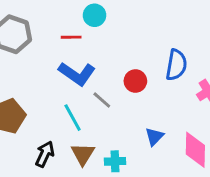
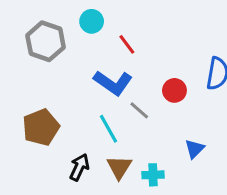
cyan circle: (94, 15) -> (92, 21), moved
red line: (71, 37) -> (127, 44), moved, turned 54

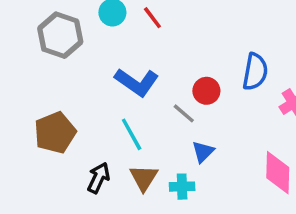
red line: (127, 44) -> (152, 18), moved
gray line: (139, 110) -> (184, 113), moved
blue triangle: (194, 149) -> (203, 152), moved

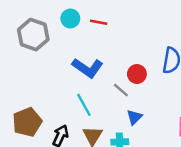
red line: (152, 18) -> (99, 22), turned -42
brown pentagon: (55, 133) -> (27, 122), moved

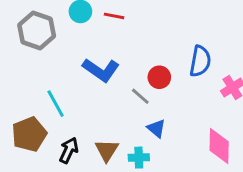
cyan line: (84, 105) -> (56, 104), moved
blue triangle: (134, 117) -> (156, 128), turned -35

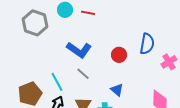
gray line: (140, 96) -> (83, 74), moved
cyan line: (56, 104) -> (57, 82), moved

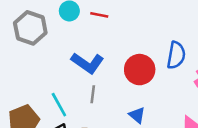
red circle: (119, 55) -> (140, 70), size x1.5
gray line: (83, 74) -> (93, 94), turned 56

